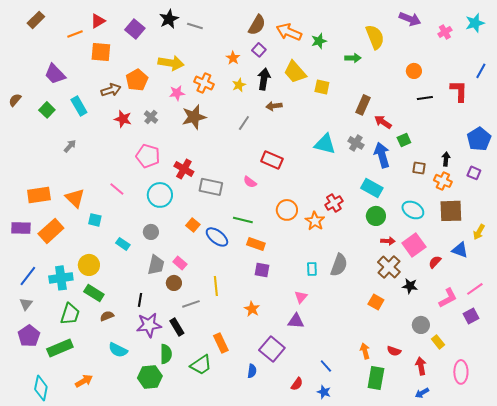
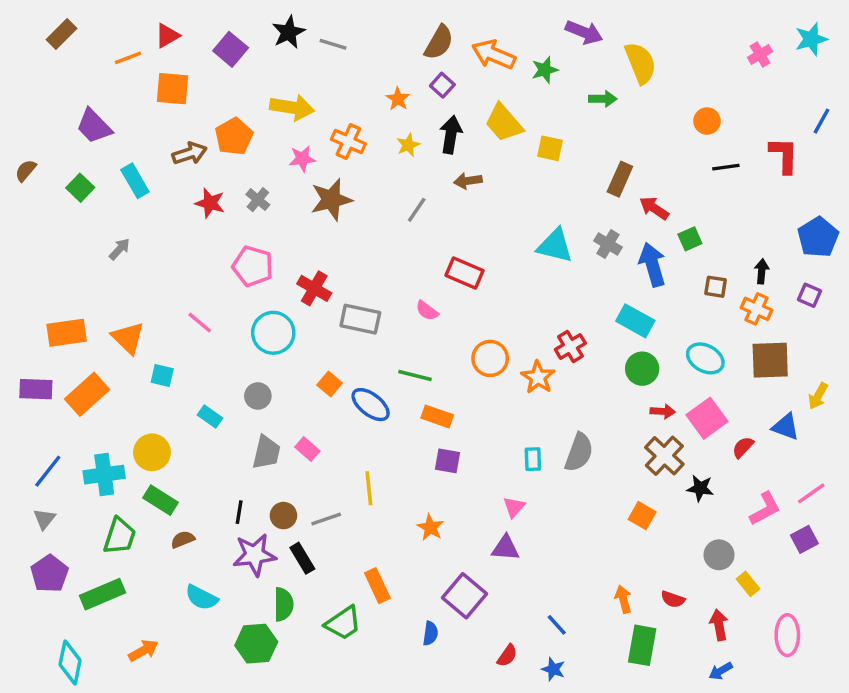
purple arrow: (410, 19) -> (584, 32), moved
brown circle: (174, 283) -> (283, 516), moved

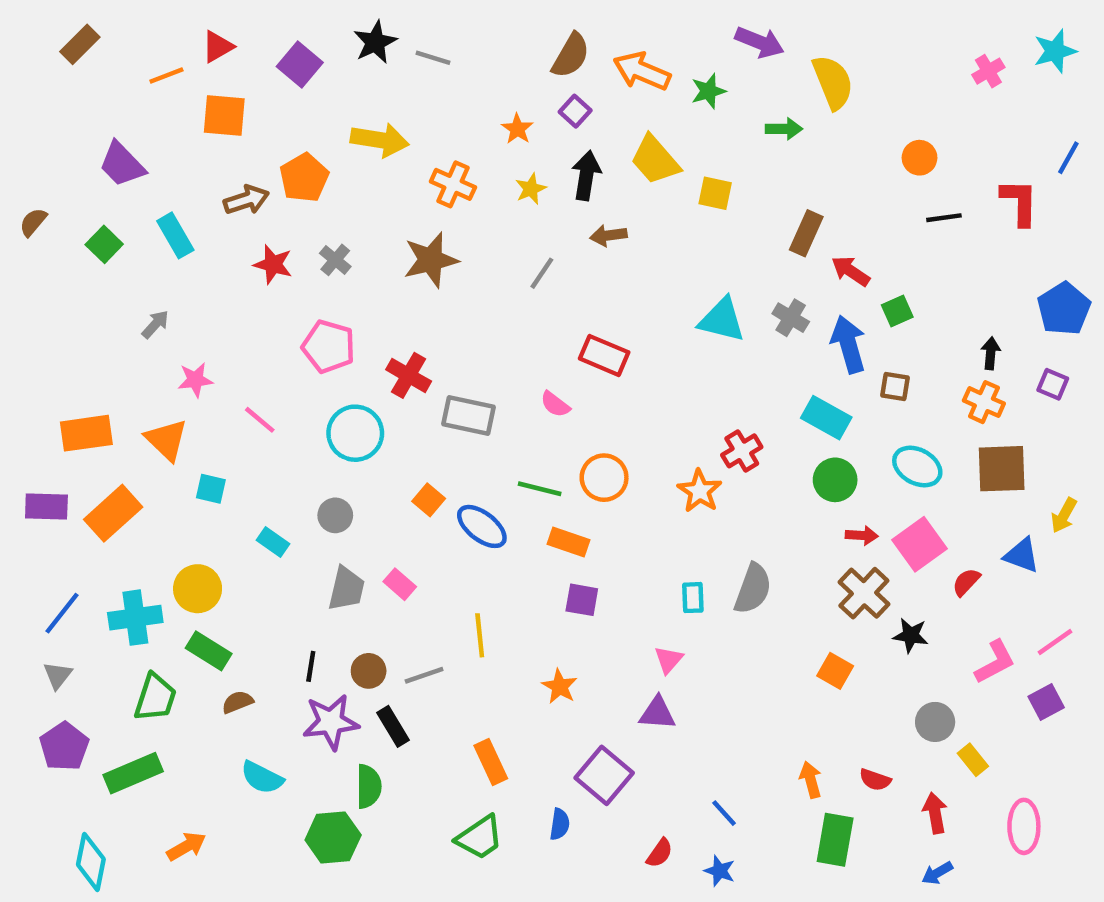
pink star: (302, 159) -> (195, 380), moved
brown square: (716, 287) -> (895, 387), moved
orange circle: (490, 358) -> (604, 478), moved
green trapezoid: (343, 623) -> (480, 837), moved

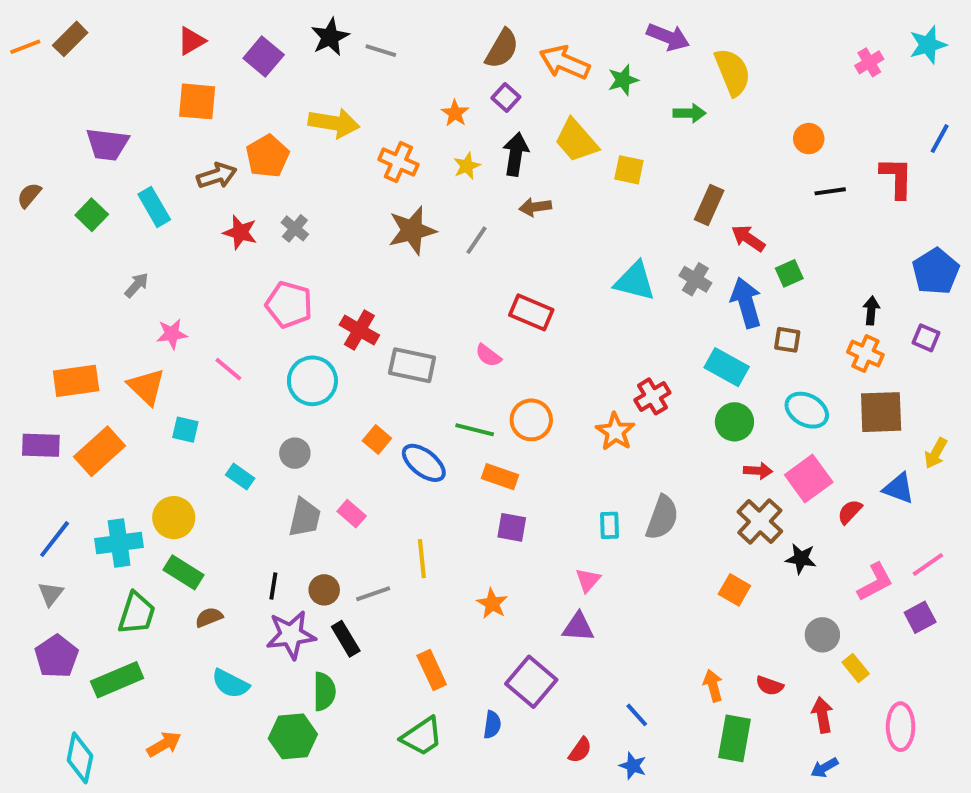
orange line: (166, 76) -> (25, 47), moved
purple trapezoid: (122, 164) -> (107, 144), turned -39
brown star: (431, 260) -> (412, 230), moved

